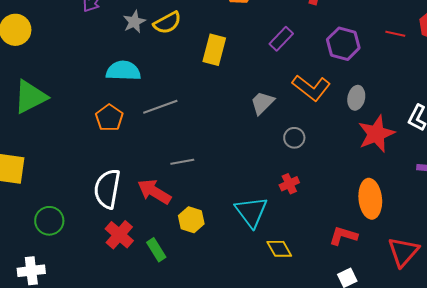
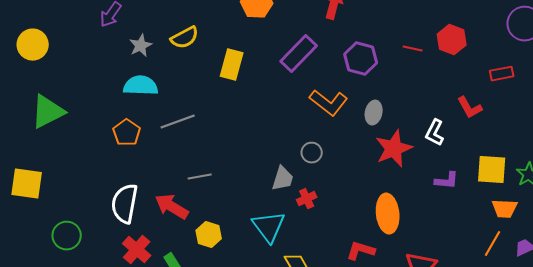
gray star: (134, 22) -> (141, 46), moved
purple rectangle: (281, 39) -> (299, 54), size x1.5
gray trapezoid: (262, 103) -> (283, 179), moved, turned 152

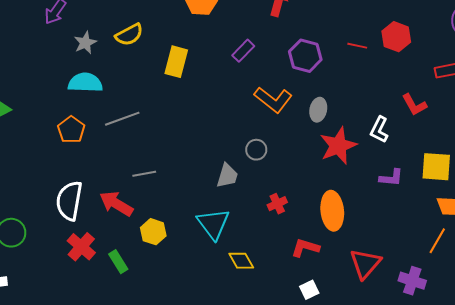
purple rectangle: (299, 54) -> (243, 51), size x0.6
red cross: (307, 199) -> (277, 204), moved

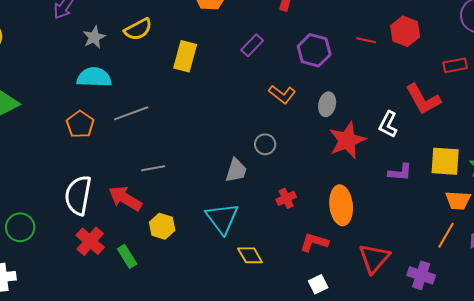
orange L-shape: (273, 100) -> (282, 94), size x0.7
red L-shape: (414, 105) -> (423, 99), size x1.4

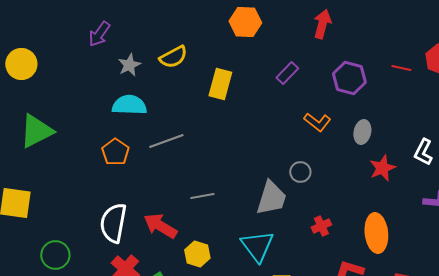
red star: (347, 140) -> (382, 168), size x0.7
gray line: (153, 168) -> (202, 196), moved
gray trapezoid: (236, 170) -> (271, 198), size x1.4

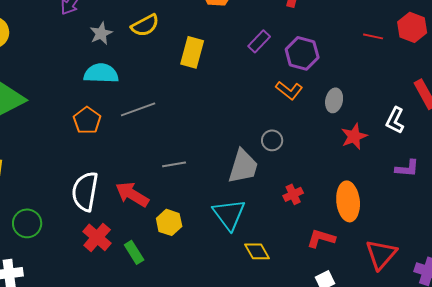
purple hexagon: (349, 78) -> (302, 53), moved

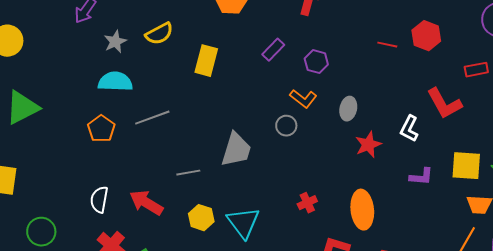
purple hexagon: (302, 53) -> (316, 62), size x0.7
gray circle: (272, 140) -> (286, 126), moved
gray trapezoid: (243, 166) -> (236, 150), moved
white semicircle: (85, 191) -> (99, 200), size x0.7
yellow hexagon: (169, 222) -> (201, 218), moved

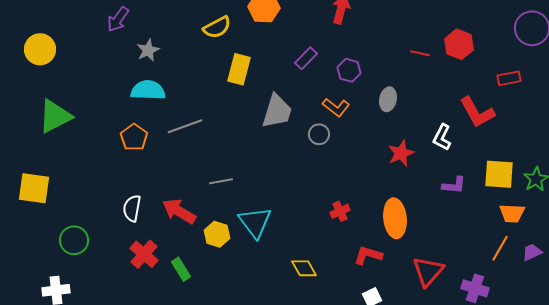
yellow semicircle: (159, 34) -> (217, 27), moved
gray ellipse: (348, 109) -> (388, 99), moved
gray trapezoid: (236, 150) -> (277, 111), moved
yellow hexagon: (201, 218) -> (217, 234), moved
cyan triangle: (243, 223) -> (255, 222), moved

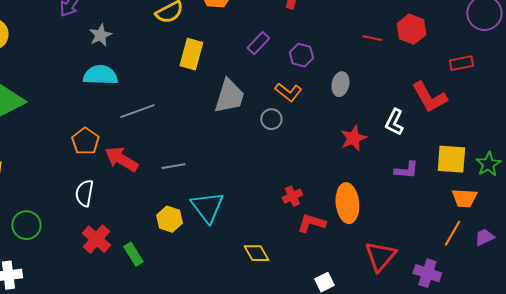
orange pentagon: (134, 137) -> (85, 141), moved
red arrow: (179, 211) -> (121, 159), moved
red L-shape: (368, 255) -> (311, 223), moved

